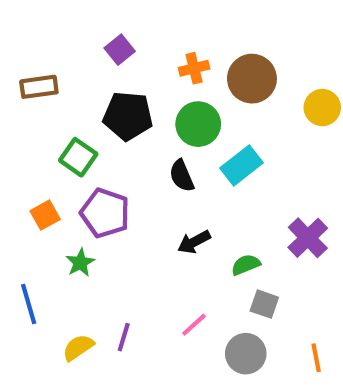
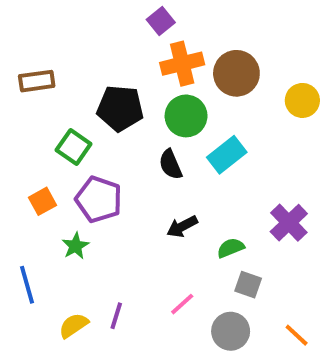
purple square: (120, 50) -> (161, 21), moved
orange cross: (194, 68) -> (182, 64), size x1.5
orange line: (316, 358) -> (297, 335), turned -36

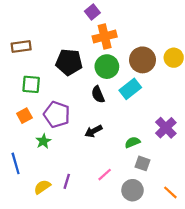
brown circle: (236, 73) -> (143, 60), moved
green square: (74, 147) -> (31, 84), moved, turned -30
black arrow: (182, 227) -> (94, 131), moved

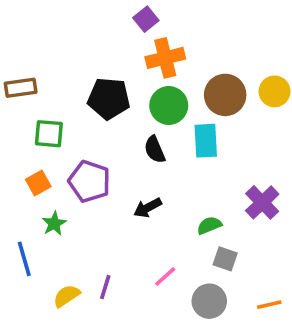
brown rectangle: (21, 47) -> (21, 88), moved
cyan rectangle: (130, 89) -> (206, 141), turned -55
green star: (43, 141) -> (54, 224), moved
orange line: (170, 192) -> (269, 305), turned -56

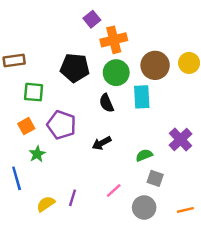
purple square: (146, 19) -> (92, 19), moved

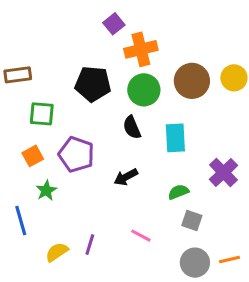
cyan rectangle: (142, 97) -> (175, 138), moved
pink line: (114, 190) -> (141, 236), turned 70
gray circle: (144, 207) -> (195, 263), moved

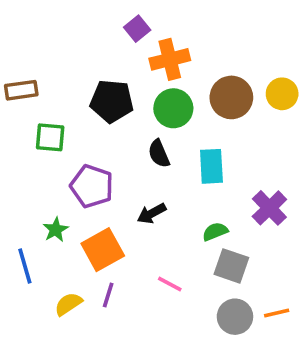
orange square: (33, 156) -> (103, 250), moved, size x1.6
gray square: (192, 221) -> (231, 266), size x1.4

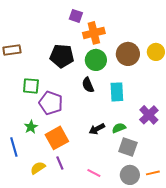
purple square: (137, 29) -> (76, 16), turned -32
green square: (50, 137) -> (31, 86), moved
black arrow: (152, 213) -> (97, 129), moved
pink line: (170, 284) -> (94, 173), moved
purple line: (108, 295) -> (60, 163), turned -40

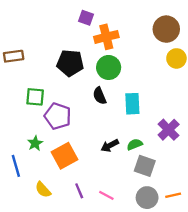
brown circle: (128, 54) -> (166, 29), moved
purple line: (60, 163) -> (79, 191), moved
yellow semicircle: (38, 168) -> (43, 190), turned -98

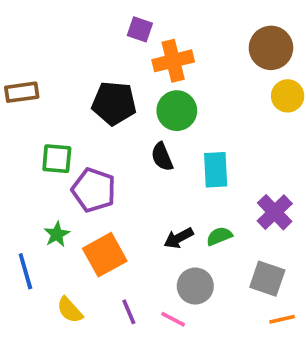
gray square: (145, 166) -> (267, 279), moved
gray circle: (147, 198) -> (195, 286), moved

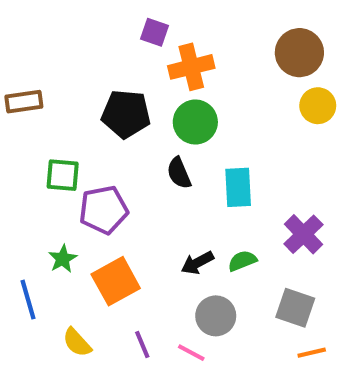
purple pentagon: (94, 190) -> (103, 210), turned -30

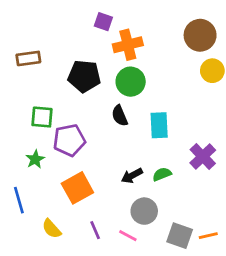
brown rectangle: (24, 102) -> (28, 58), moved
green star: (63, 259) -> (35, 159), moved
gray square: (295, 308) -> (180, 236), moved

